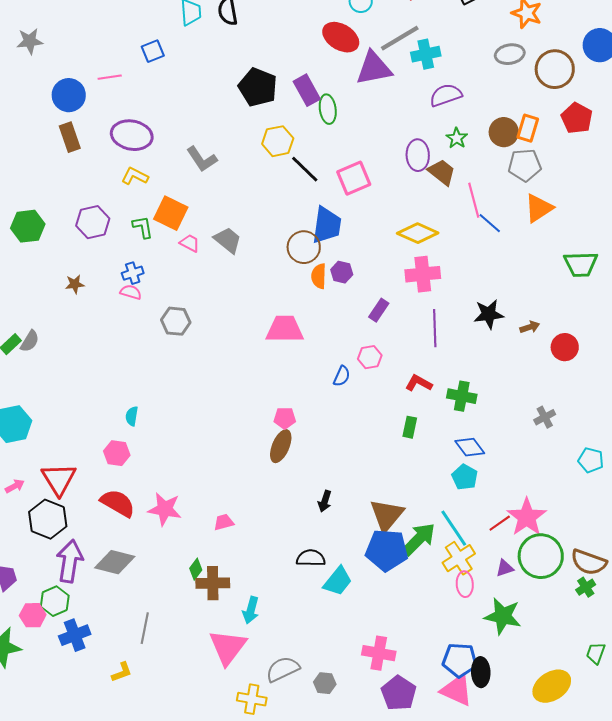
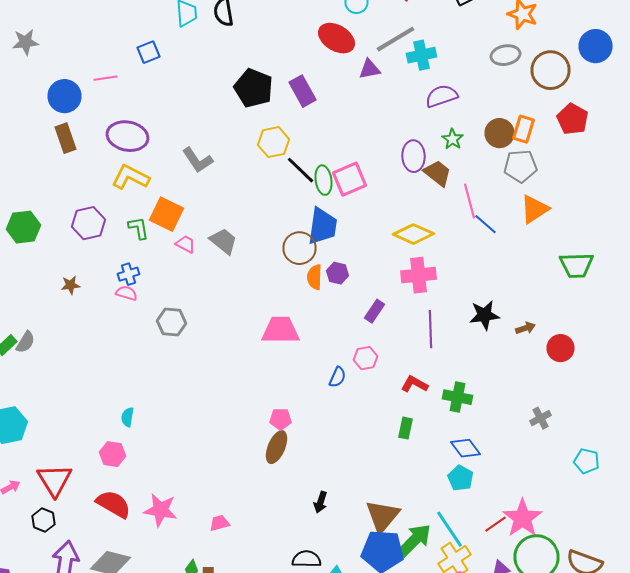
purple triangle: (374, 68) -> (370, 69), size x0.6
green ellipse: (328, 109) -> (324, 180), moved
yellow L-shape: (135, 176) -> (130, 177), size x1.4
black hexagon: (48, 519) -> (44, 520), size x0.6

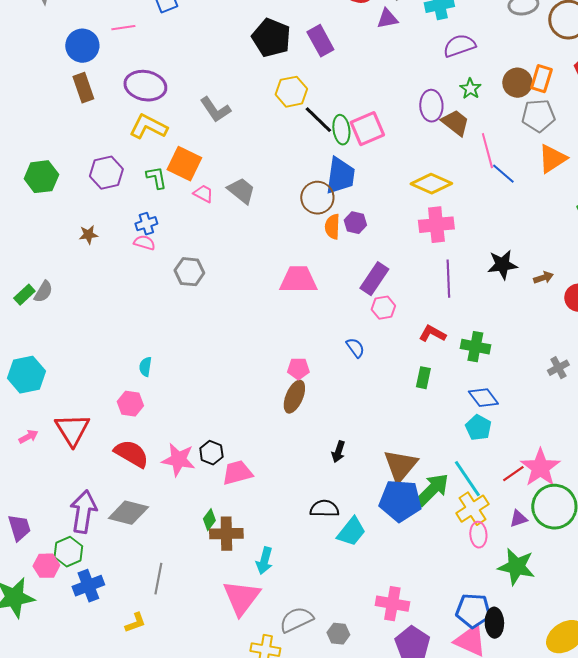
purple rectangle: (374, 311) -> (374, 279), moved, size x1.4
blue semicircle: (338, 377) -> (355, 348), moved, turned -60
black hexagon: (44, 520) -> (211, 453), moved
pink trapezoid: (220, 523) -> (237, 473), size x1.5

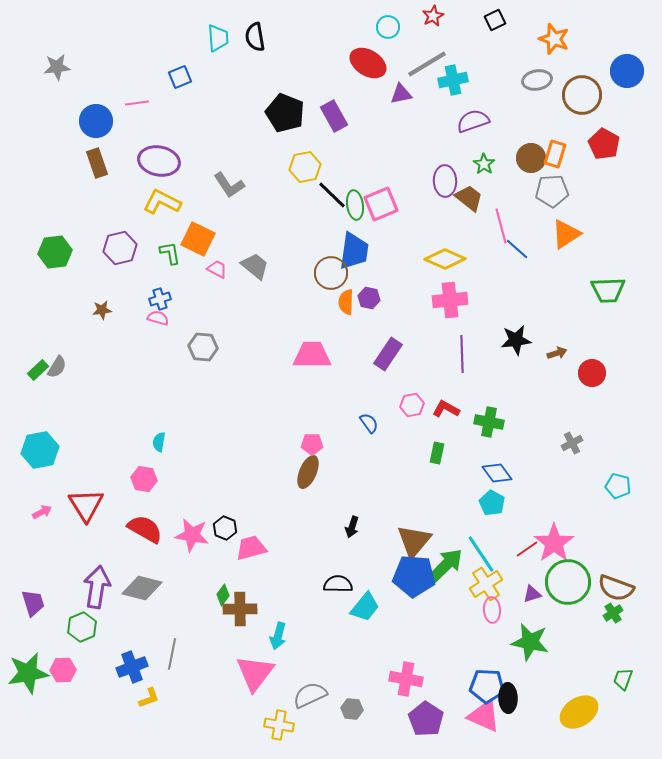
pink hexagon: (383, 308) -> (412, 405), moved
pink hexagon: (46, 566) -> (63, 670), moved
blue cross: (88, 586) -> (132, 667), moved

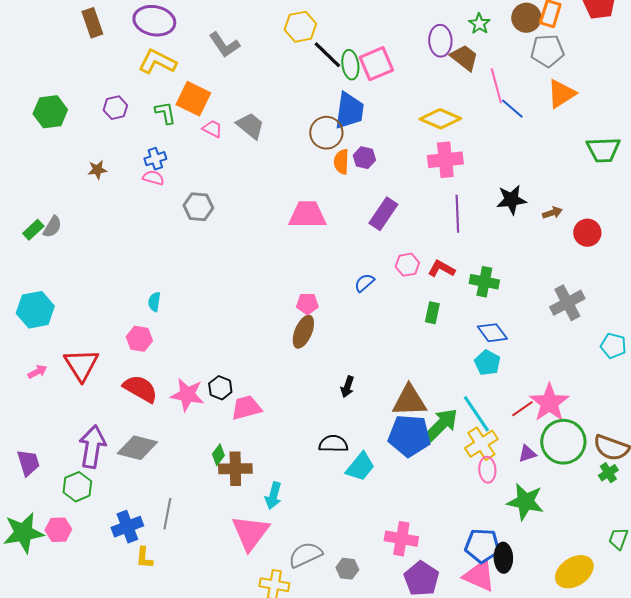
purple hexagon: (120, 248) -> (115, 108), size x0.7
blue semicircle: (369, 423) -> (364, 283), turned -95
gray cross: (572, 443) -> (567, 303), size x1.6
brown triangle: (414, 541) -> (409, 401), turned 48
yellow L-shape: (149, 698) -> (144, 558), turned 115

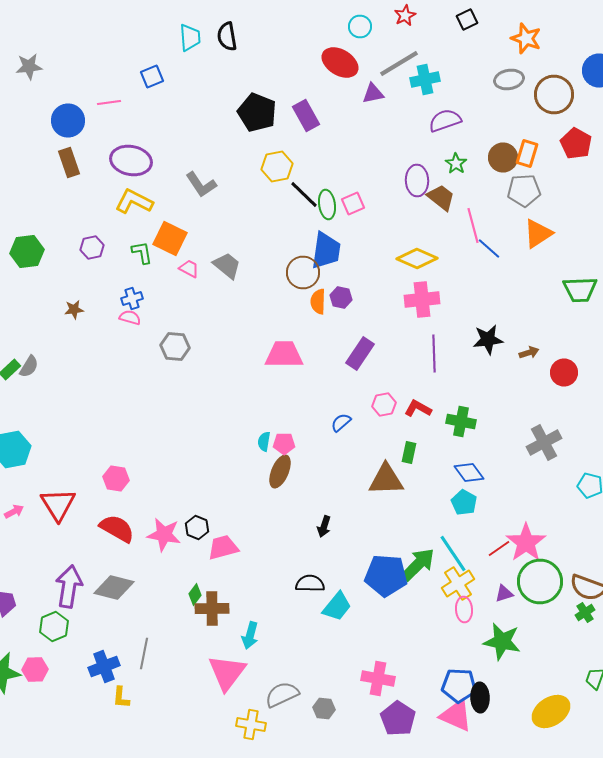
pink square: (376, 64) -> (353, 204), size x0.7
cyan semicircle: (154, 302) -> (264, 442), moved
brown triangle: (409, 401) -> (386, 480), moved

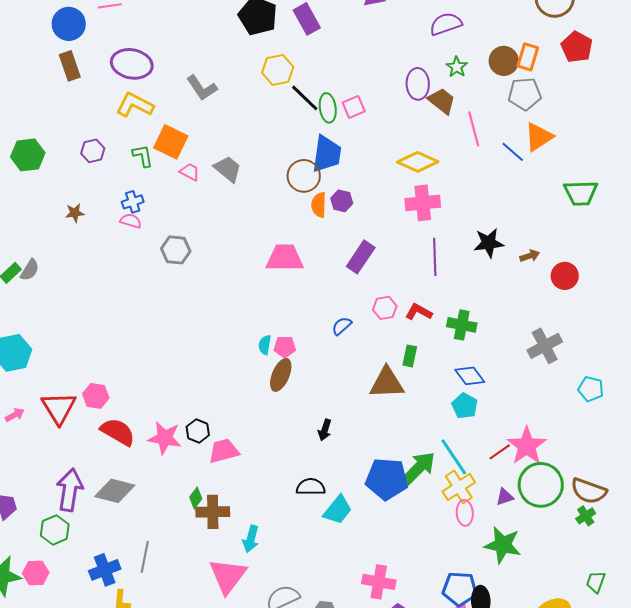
blue line: (489, 248) -> (513, 152), moved
pink hexagon: (116, 478) -> (96, 396), moved

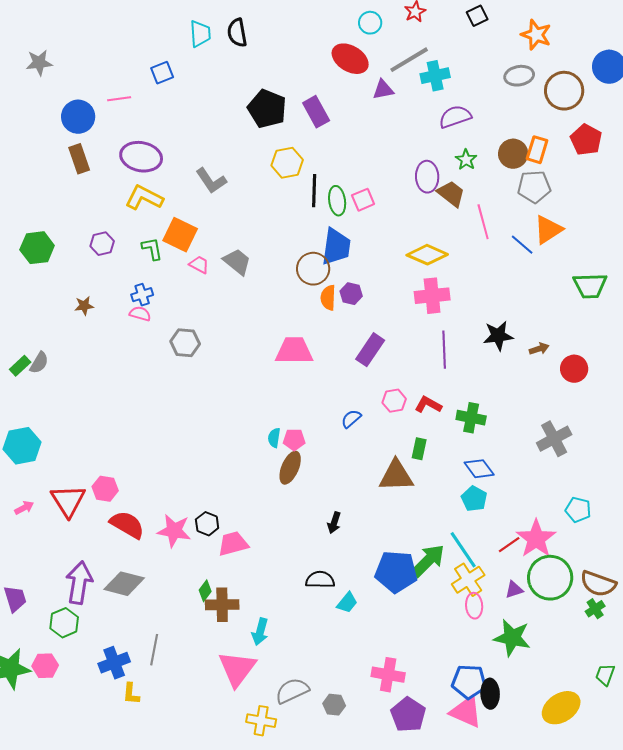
black line: (305, 98) -> (314, 191), turned 48
cyan pentagon: (591, 389) -> (578, 510), moved
cyan trapezoid: (338, 510) -> (347, 603), size x0.7

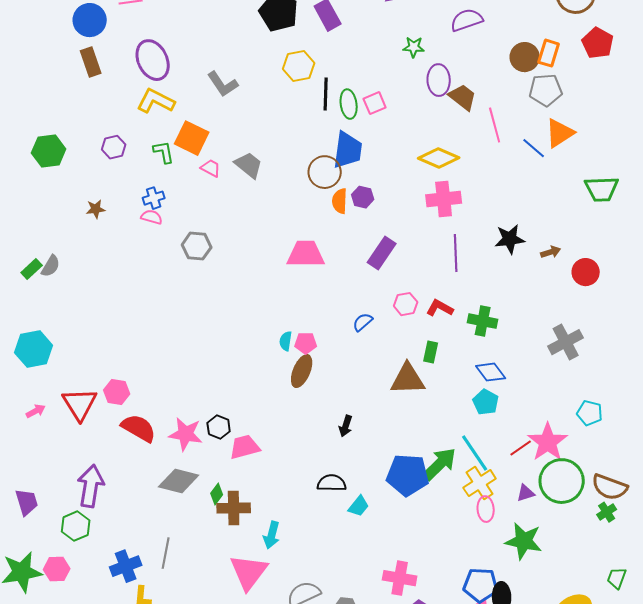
purple ellipse: (141, 157) -> (153, 60), turned 54
green star: (466, 160) -> (414, 47), moved, turned -30
gray diamond: (124, 584) -> (179, 481), moved

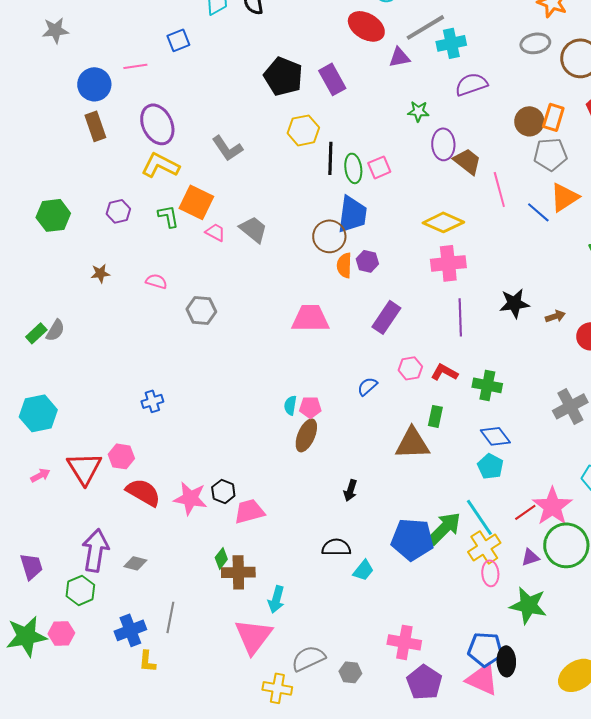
blue cross: (154, 198) -> (152, 401), moved
gray diamond: (179, 481) -> (135, 563), moved, size x0.6

